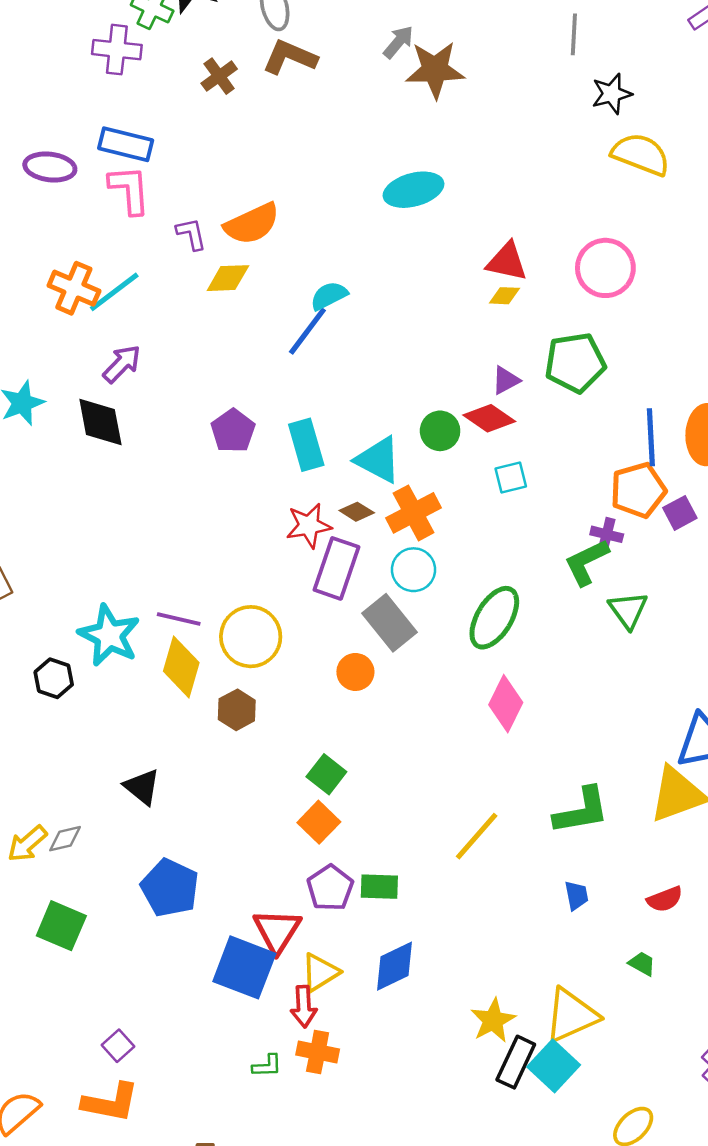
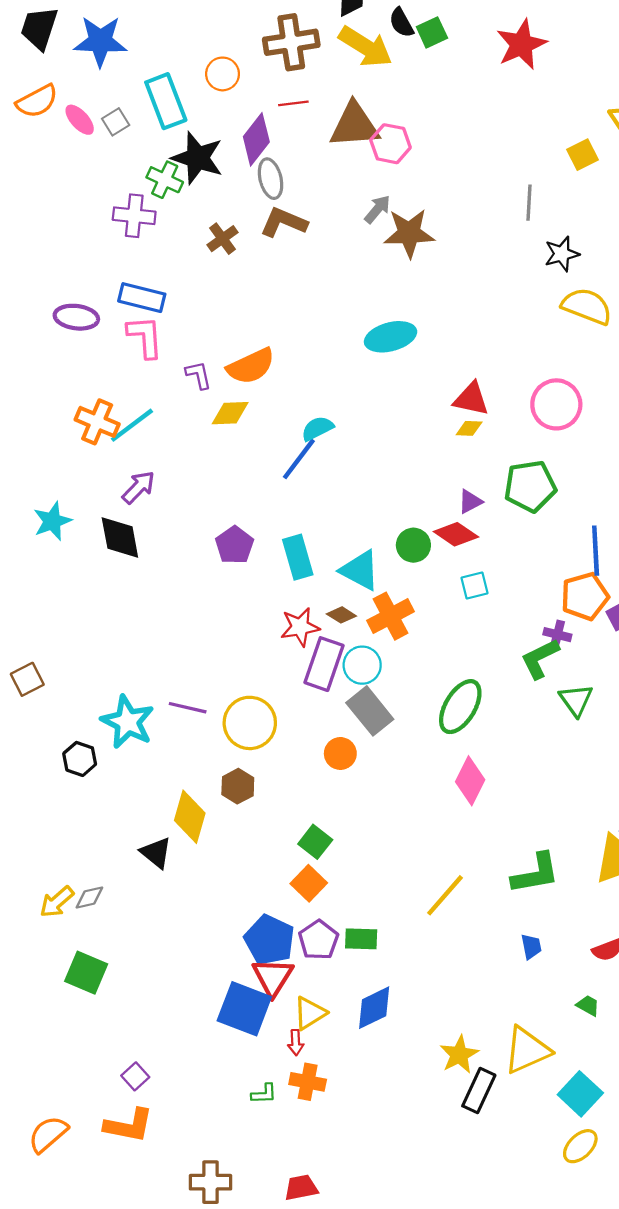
cyan circle: (414, 570) -> (362, 665), moved
yellow diamond: (181, 667) -> (190, 817), moved
blue pentagon: (170, 888) -> (269, 940), moved
red arrow: (304, 1007) -> (296, 1043), size x0.7
cyan square: (554, 1066) -> (580, 1094), moved

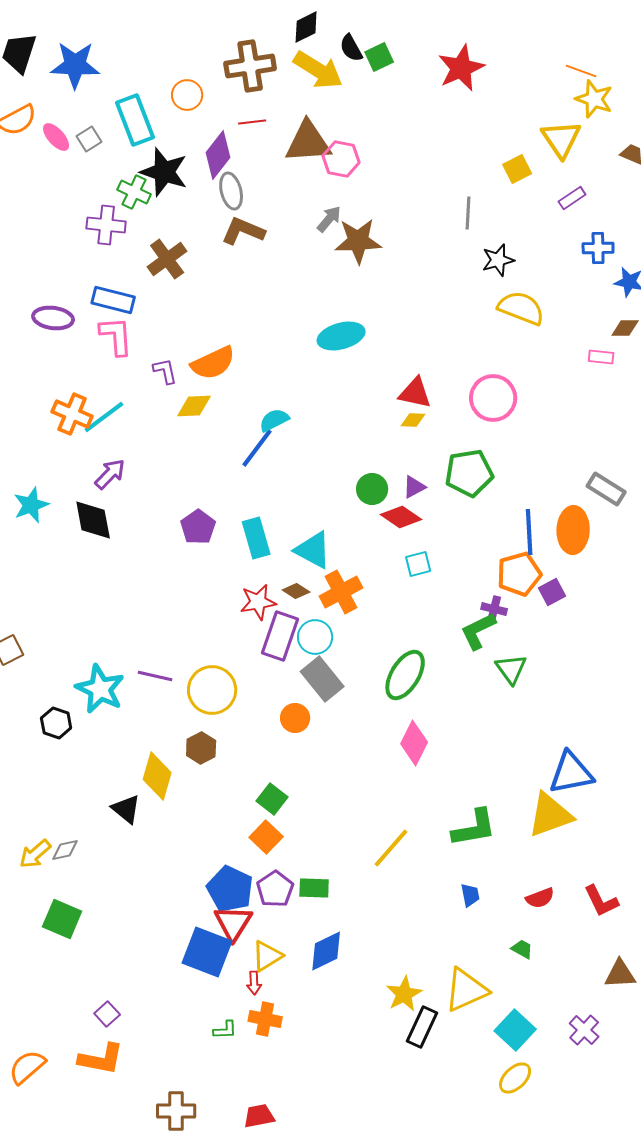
brown cross: (223, 239) -> (167, 259), moved, size x1.4
green circle: (413, 545) -> (372, 489), moved

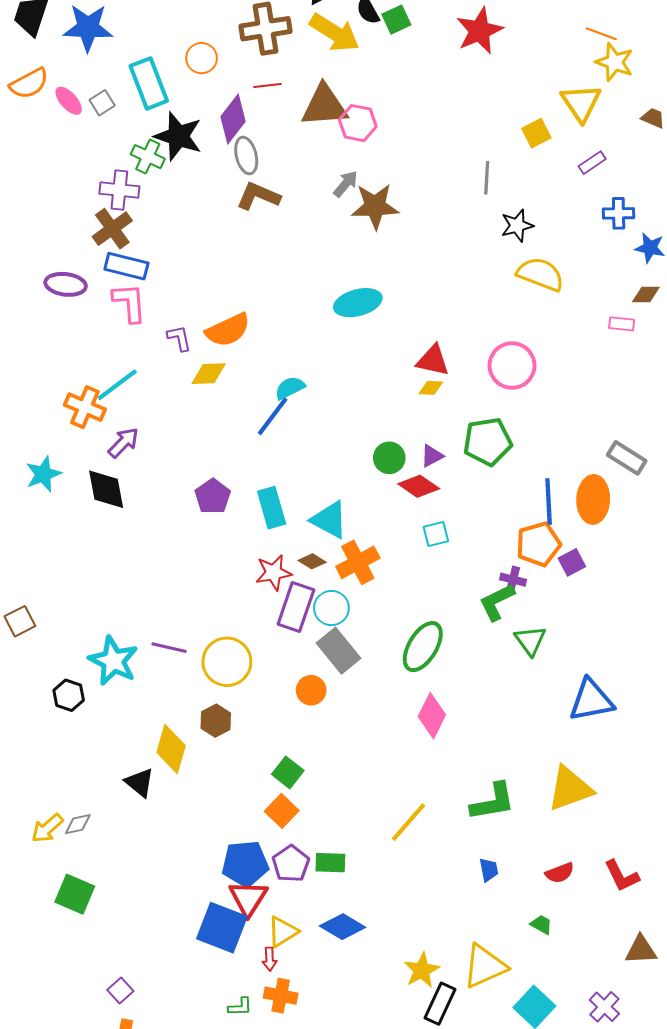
brown cross: (167, 259) -> (112, 229), moved
orange cross: (72, 414) -> (85, 407), moved
blue triangle: (571, 773) -> (591, 700), moved
blue pentagon: (230, 889) -> (245, 864), turned -30
blue diamond: (326, 951) -> (343, 927), turned 57

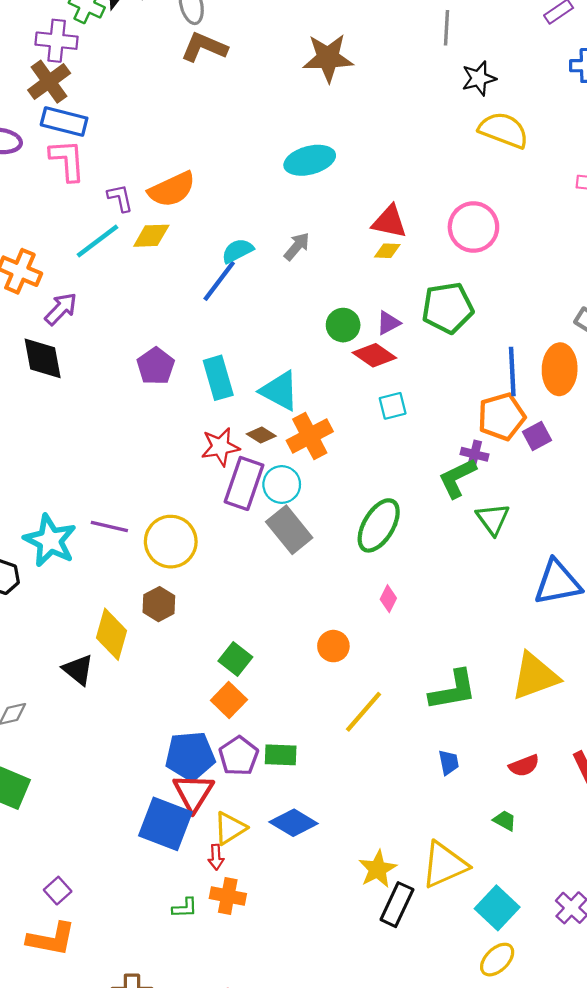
gray arrow: (346, 184) -> (297, 246), moved
cyan line: (117, 385) -> (97, 241), moved
orange circle: (311, 690) -> (333, 646), moved
pink diamond: (432, 716) -> (388, 599), size x0.6

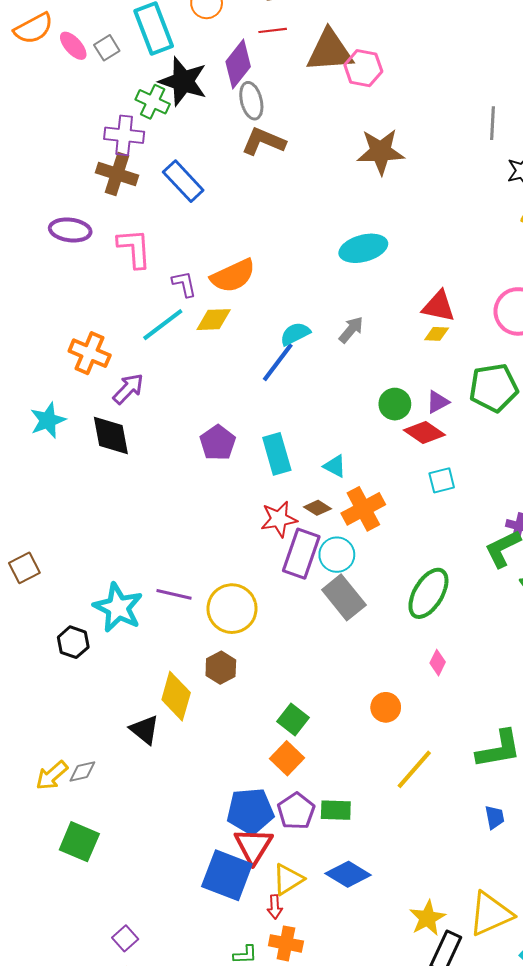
brown cross: (49, 82) -> (117, 174), turned -36
blue rectangle: (64, 121) -> (183, 181), moved, turned 33
cyan triangle: (280, 391) -> (335, 466), size x0.6

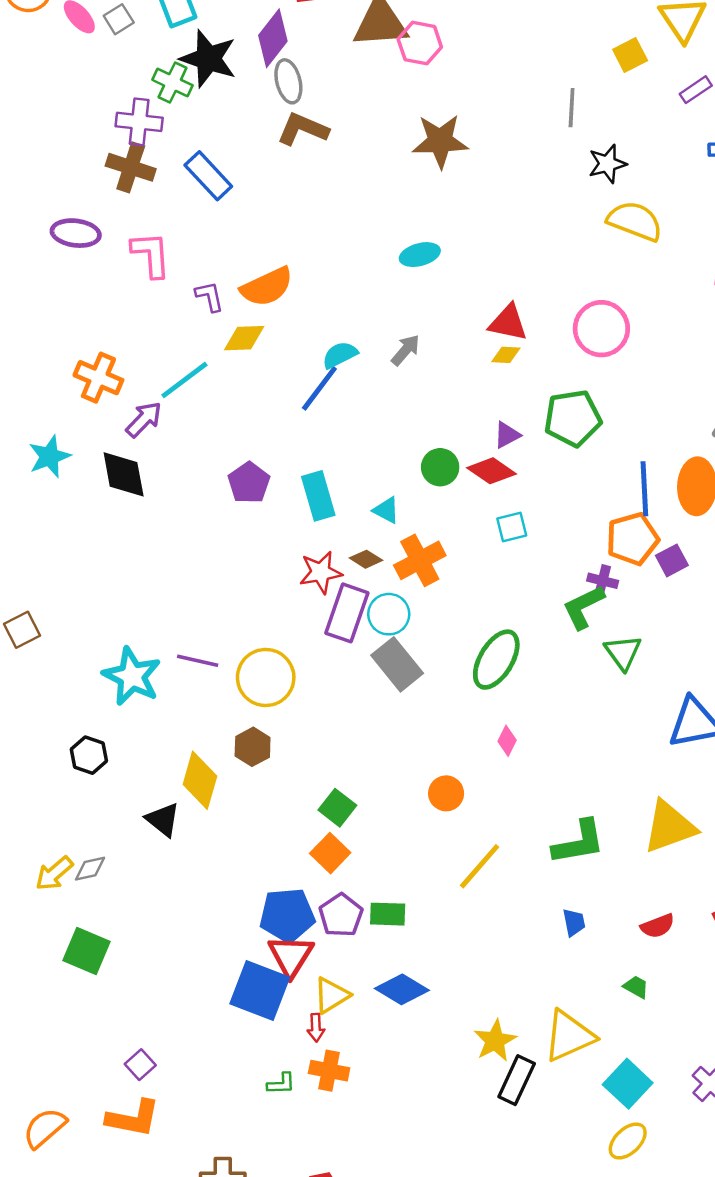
cyan ellipse: (363, 248) -> (420, 255), size x0.7
cyan line: (163, 325) -> (184, 380), moved
green circle: (395, 404) -> (440, 467), moved
black hexagon: (73, 642) -> (89, 755), moved

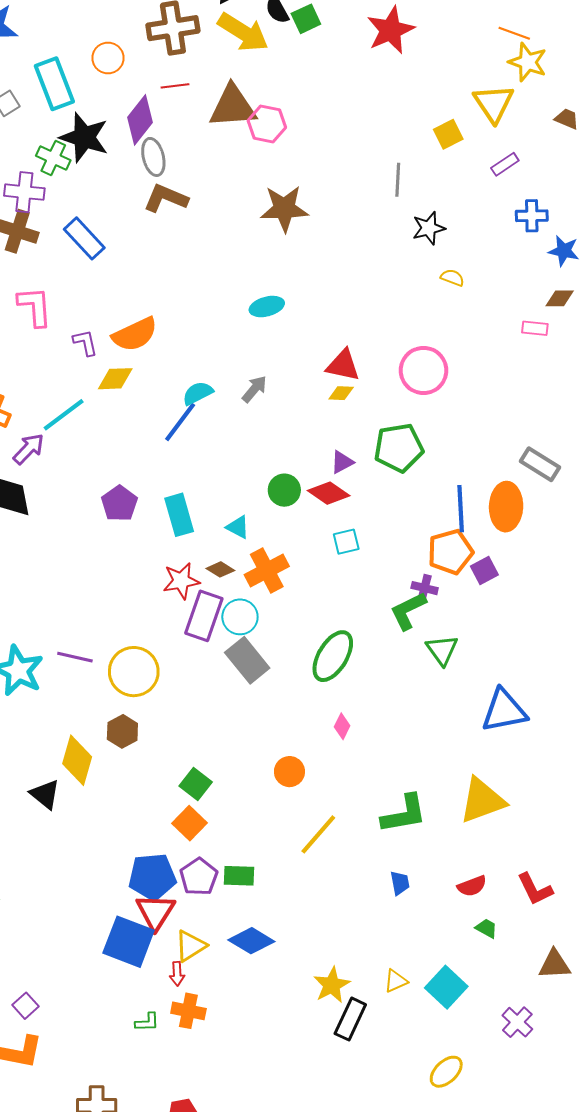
yellow semicircle: (635, 221) -> (452, 278), size x0.5
green trapezoid: (636, 987) -> (486, 928), moved
yellow triangle: (569, 1036) -> (396, 981), size x0.5
cyan square: (628, 1084) -> (446, 987), moved

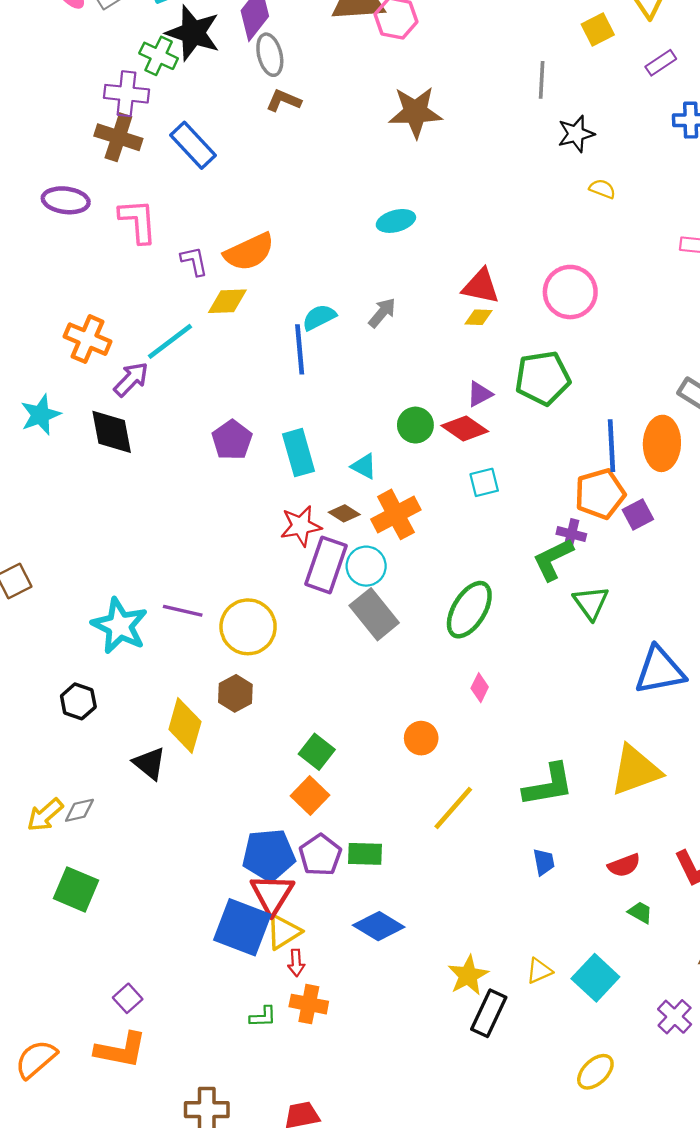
brown L-shape: (166, 198) -> (284, 101), size x0.7
blue line: (180, 422) -> (300, 349), turned -42
yellow triangle: (190, 946) -> (284, 932), moved

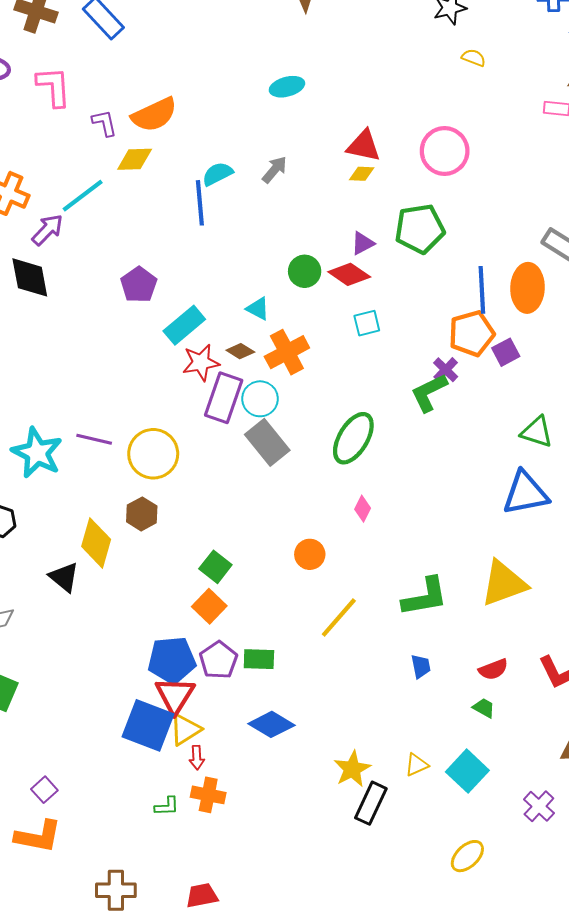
cyan rectangle: (298, 453) -> (184, 325), moved, turned 66
purple cross: (571, 534) -> (446, 370), turned 30
green triangle: (591, 603) -> (537, 432), moved, turned -36
green trapezoid: (640, 912) -> (484, 708), moved

